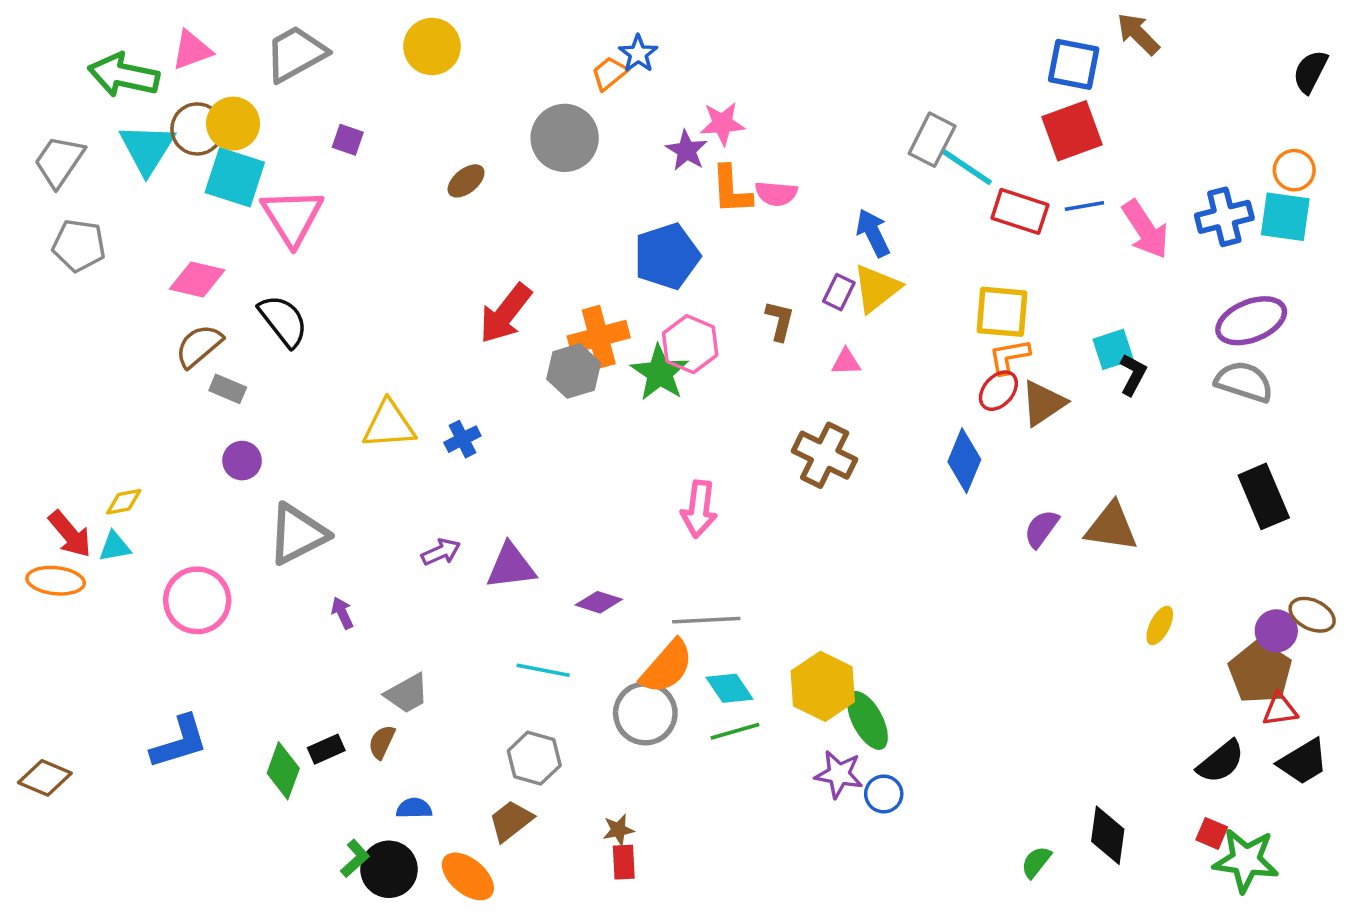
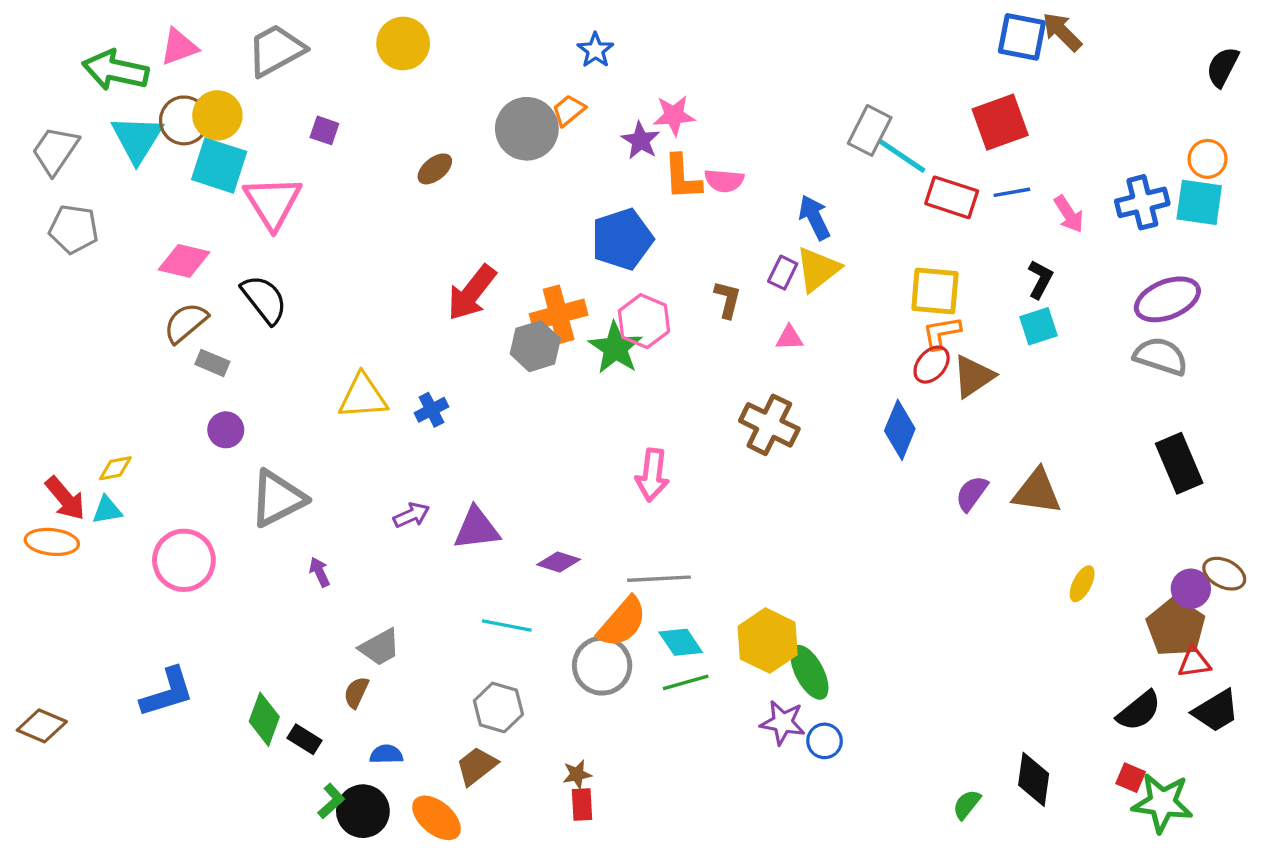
blue square: (1074, 64) -> (1022, 37), moved
orange trapezoid: (609, 73) -> (569, 110), moved
pink arrow: (1145, 229) -> (1069, 214), size x0.7
black L-shape: (1133, 375) -> (1040, 279), moved
black rectangle: (326, 749) -> (304, 739), moved, turned 56

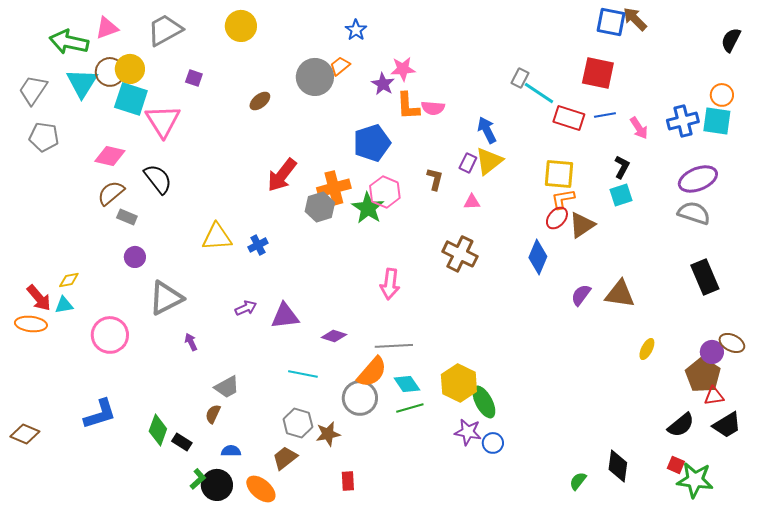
red square: (1000, 122) -> (598, 73), turned 32
gray rectangle: (870, 130) -> (520, 78), size x0.7
brown star: (577, 774) -> (328, 434), moved, size x1.4

